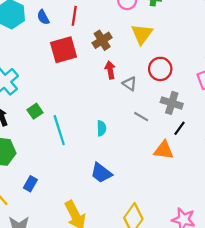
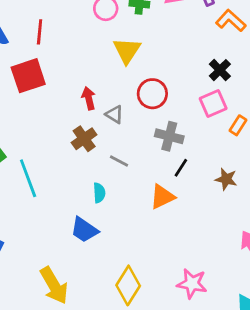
brown cross: (102, 40) -> (84, 139), moved
gray line: (141, 117) -> (119, 161), moved
cyan semicircle: (101, 128) -> (99, 193), moved
orange triangle: (164, 150) -> (162, 197), turned -30

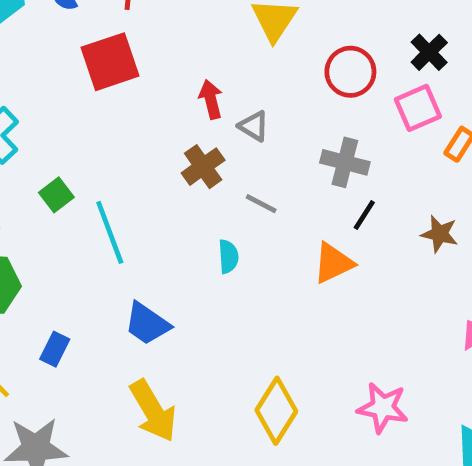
red circle: (152, 94) -> (350, 72), moved
blue trapezoid: (84, 230) -> (147, 324), moved

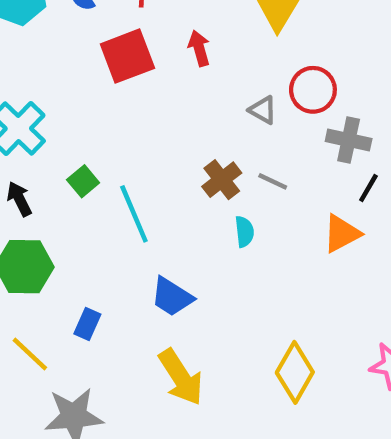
red circle: (350, 72) -> (313, 90), moved
red arrow: (211, 99) -> (199, 48), moved
brown cross: (203, 167) -> (222, 180), moved

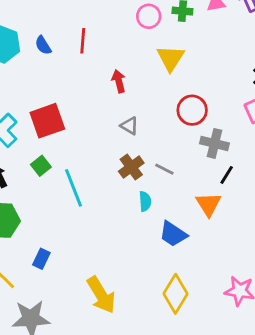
red square: (127, 56) -> (47, 121), moved
gray triangle: (263, 110) -> (129, 126), moved
orange triangle: (342, 234) -> (208, 204), turned -36
blue trapezoid: (172, 297) -> (173, 234), moved

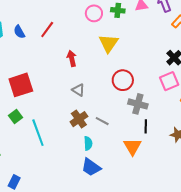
red line: (83, 41) -> (47, 29), turned 30
black line: (227, 175) -> (146, 126), turned -32
blue trapezoid: (173, 234) -> (91, 167), moved

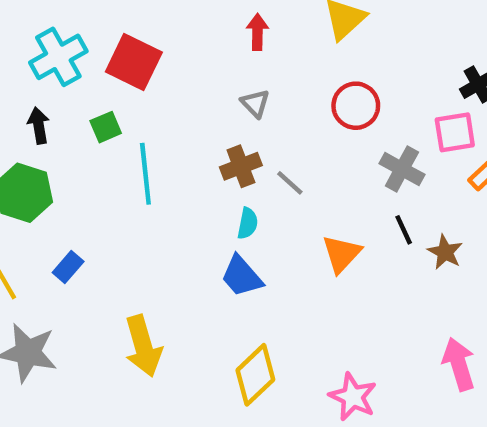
red square: (21, 85) -> (134, 62), turned 30
gray cross: (138, 104) -> (402, 169), moved
black line: (146, 126) -> (404, 230), moved, turned -40

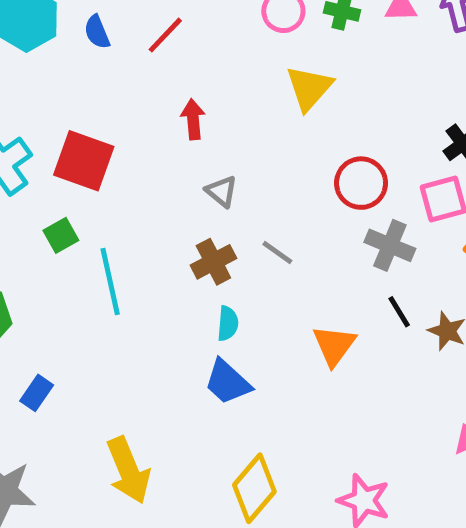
red arrow: (257, 32) -> (193, 119), moved
red circle: (356, 106) -> (361, 183), moved
gray line: (290, 183) -> (277, 252), moved

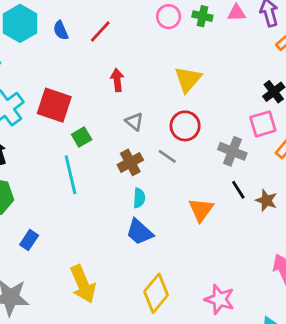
yellow triangle: (309, 88) -> (188, 79), moved
red circle: (361, 183) -> (185, 126), moved
green square: (61, 235) -> (82, 137), moved

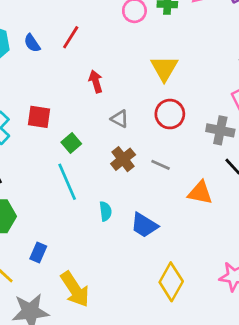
red square: (54, 105) -> (39, 117), size x0.7
gray line: (167, 156) -> (161, 165), moved
cyan semicircle: (139, 198) -> (105, 211), moved
orange triangle: (201, 210) -> (200, 193), turned -44
yellow arrow: (83, 284) -> (75, 289), moved

